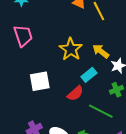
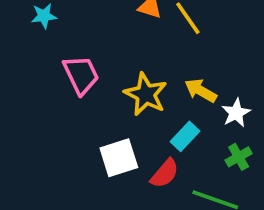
pink trapezoid: (23, 36) -> (81, 75), moved
white square: (40, 81) -> (119, 158), moved

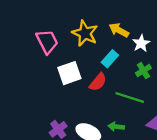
pink trapezoid: (81, 75) -> (47, 42), moved

